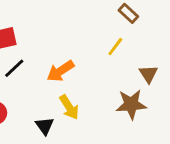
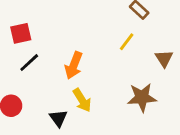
orange arrow: (60, 71) -> (74, 65), turned -36
brown triangle: (149, 74) -> (164, 58), moved

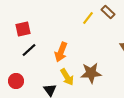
yellow line: (127, 42) -> (88, 18), moved
brown star: (142, 97) -> (91, 73), moved

